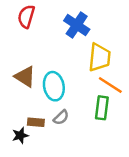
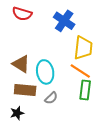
red semicircle: (26, 17) -> (22, 14), turned -90
orange line: (110, 85) -> (80, 71), moved
brown rectangle: (36, 122) -> (25, 90), moved, size x1.5

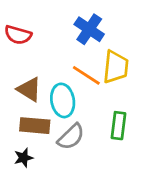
red semicircle: (22, 14) -> (18, 35), moved
orange line: (80, 71) -> (86, 75), moved
gray semicircle: (51, 98) -> (71, 137), size x1.5

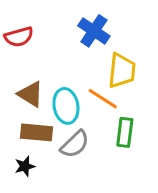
red semicircle: (18, 35) -> (19, 37), turned -32
orange line: (86, 75) -> (103, 99), moved

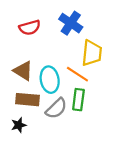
red semicircle: (19, 37) -> (30, 28), moved
green rectangle: (125, 132) -> (78, 100), moved

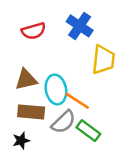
brown triangle: (23, 71) -> (26, 80), turned -45
orange line: (77, 74) -> (77, 101), moved
green rectangle: (78, 100) -> (88, 131), moved, turned -60

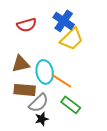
yellow trapezoid: (103, 60) -> (72, 39), moved, turned 40
gray semicircle: (63, 122) -> (39, 103), moved
black star: (21, 141) -> (42, 119), moved

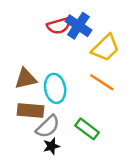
red semicircle: (27, 25) -> (59, 26), moved
yellow trapezoid: (72, 39) -> (106, 48), moved
orange line: (62, 81) -> (102, 82), moved

